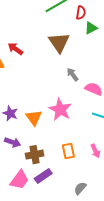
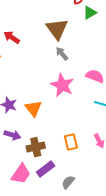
gray arrow: (73, 74) -> (62, 54), moved
pink star: (60, 110) -> (62, 85), moved
gray semicircle: (80, 188) -> (68, 182), moved

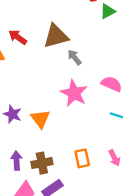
brown triangle: (57, 29) -> (56, 36), moved, turned 50
purple arrow: (12, 135) -> (17, 160), moved, turned -112

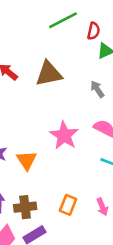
gray arrow: (74, 57) -> (97, 89), moved
orange rectangle: (82, 158) -> (68, 205), turned 30

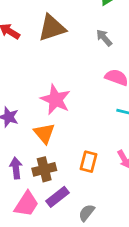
pink star: (64, 135) -> (56, 100), moved
orange triangle: (27, 160) -> (44, 133), moved

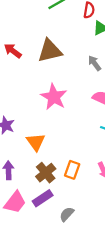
pink star: (56, 100) -> (54, 97), moved
brown cross: (44, 169) -> (46, 173), moved, turned -30

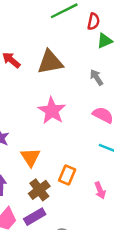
orange rectangle: (72, 170) -> (67, 175), moved

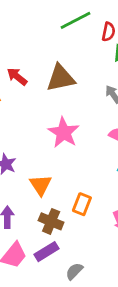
brown cross: (39, 190) -> (51, 221), turned -30

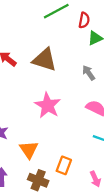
brown triangle: (61, 78) -> (45, 60), turned 30

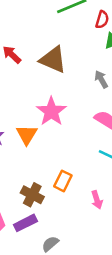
orange triangle: (29, 150) -> (27, 135), moved

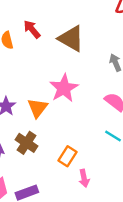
brown cross: (32, 195) -> (27, 143), moved
pink arrow: (97, 200) -> (84, 178), moved

